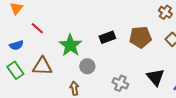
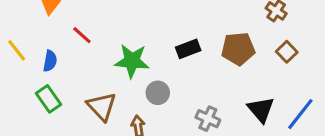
blue semicircle: (16, 45) -> (50, 61), turned -64
green star: (70, 45) -> (132, 61), turned -30
brown triangle: (42, 66) -> (102, 106), moved, turned 45

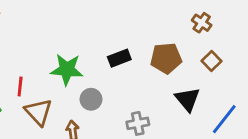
red line: (82, 35) -> (20, 87), moved, turned 54
black triangle: (261, 109) -> (187, 99), moved
gray cross: (208, 119) -> (138, 123), turned -35

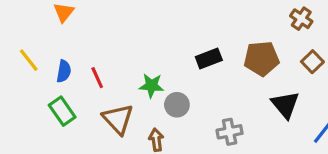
green star: (67, 70) -> (151, 86), moved, size x0.7
red line: (20, 87) -> (97, 78), moved, turned -30

